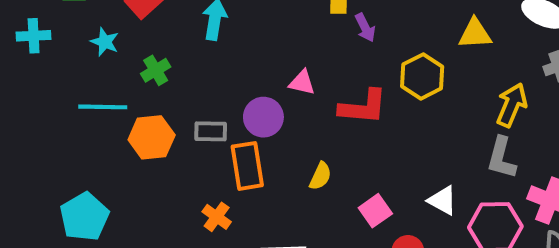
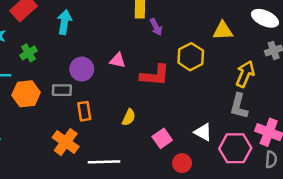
purple circle: (263, 117) -> (82, 69), moved
orange rectangle: (247, 166) -> (84, 111), size x0.7
orange cross: (217, 217) -> (66, 142), size x1.5

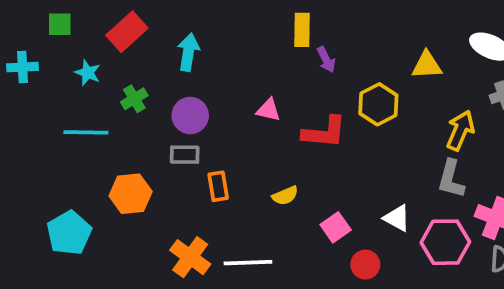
purple circle: (82, 69) -> (190, 116), moved
orange hexagon: (26, 94) -> (131, 194), moved
yellow semicircle: (129, 117) -> (285, 196), turned 42
orange cross: (66, 142) -> (190, 257), moved

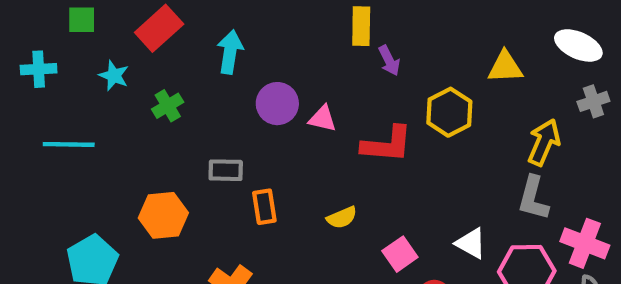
purple circle: (190, 116) -> (277, 104), moved
cyan line: (86, 132) -> (69, 144), moved

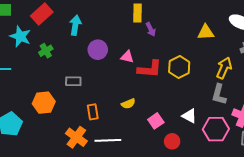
cyan star: (114, 76) -> (20, 36), size x1.5
yellow hexagon: (449, 112) -> (179, 67), moved
pink triangle: (322, 119) -> (127, 57), moved
orange rectangle: (264, 207) -> (93, 112), moved

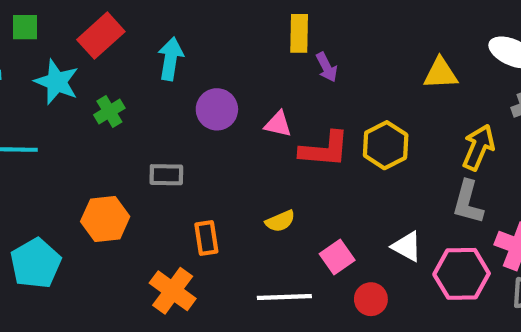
white line: (108, 140) -> (284, 297), moved

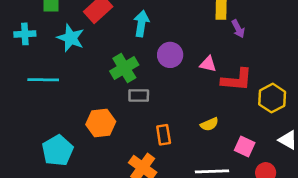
green cross: (109, 111) -> (124, 68), moved, size x1.5
yellow hexagon: (386, 145) -> (272, 98), moved
pink square: (337, 257) -> (245, 147), turned -30

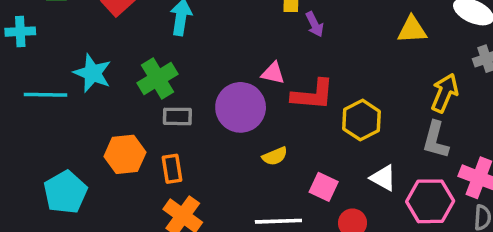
cyan star: (71, 38) -> (92, 73), moved
purple circle: (170, 55) -> (241, 107), moved, size x1.4
orange rectangle: (164, 135) -> (172, 169), moved

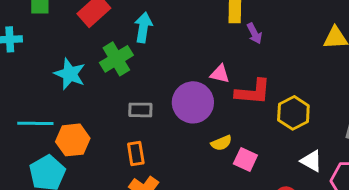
green cross: (157, 79) -> (116, 59), moved
cyan line: (46, 95) -> (35, 123), moved
orange hexagon: (125, 154) -> (73, 140), moved
pink square: (324, 187) -> (245, 159), moved

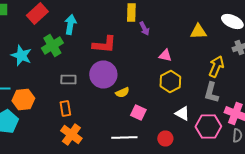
pink triangle: (220, 74) -> (165, 56), moved
red L-shape: (253, 92) -> (104, 44), moved
yellow semicircle: (221, 143) -> (122, 92), moved

